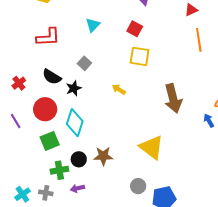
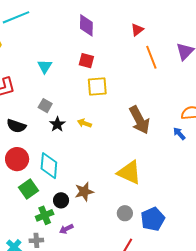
black star: (74, 88) -> (57, 124), moved

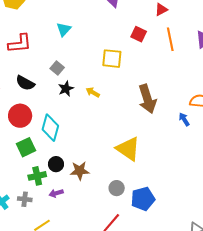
red square: (86, 61) -> (139, 34), moved
brown star: (84, 192) -> (80, 171), moved

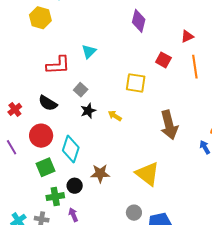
red L-shape: (20, 44) -> (58, 65), moved
brown star: (80, 171) -> (100, 174), moved
purple arrow: (56, 193) -> (73, 215), turned 80

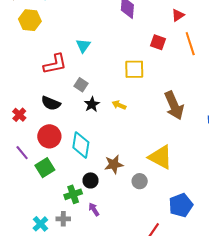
green square: (46, 167) -> (45, 168), moved
gray circle: (134, 213) -> (140, 181), moved

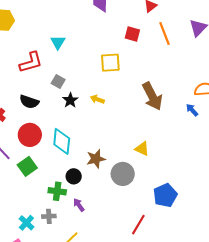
yellow triangle: (160, 157) -> (142, 149), size x0.6
gray circle: (140, 181) -> (123, 174), size x1.5
green cross: (73, 194) -> (57, 191), turned 30

